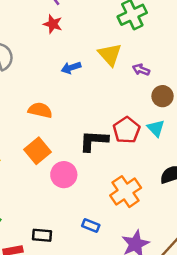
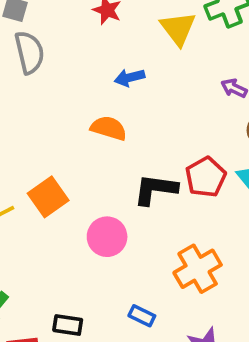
yellow triangle: (110, 54) -> (178, 28), moved
orange semicircle: (40, 110) -> (109, 128), moved
orange square: (37, 151) -> (48, 197), moved

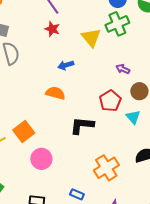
red pentagon: (206, 177) -> (110, 101), moved
pink circle: (107, 237) -> (41, 159), moved

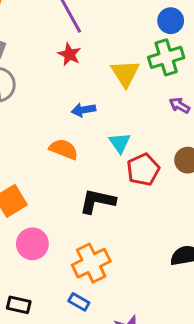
purple arrow: (123, 69) -> (180, 105), moved
cyan triangle: (133, 117) -> (120, 143), moved
orange cross: (106, 168) -> (91, 263), moved

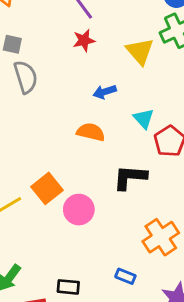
red star: (69, 54) -> (84, 40), turned -30
pink circle: (32, 244) -> (79, 210), moved
orange cross: (91, 263) -> (161, 237), moved

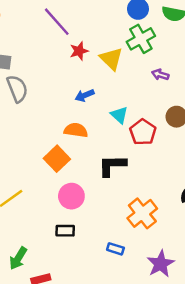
red star: (84, 40) -> (79, 51), moved
orange square: (47, 188) -> (57, 159), moved
black rectangle: (68, 287) -> (65, 231), moved

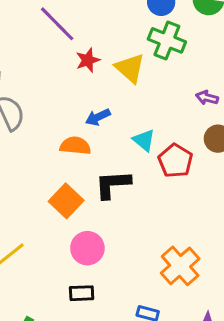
green cross: (141, 39) -> (167, 40), turned -36
purple arrow: (160, 75) -> (207, 98), moved
orange semicircle: (76, 130) -> (75, 146), moved
black L-shape: (112, 165) -> (113, 184), moved

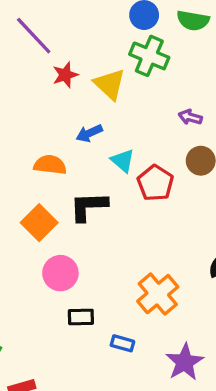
blue arrow: (98, 117) -> (89, 133), moved
black rectangle: (82, 293) -> (81, 317), moved

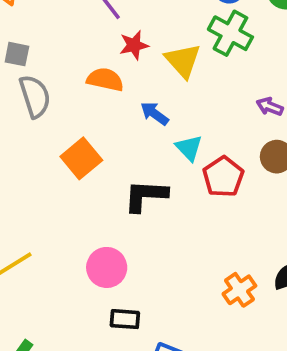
blue arrow: (89, 133) -> (155, 114), turned 55
orange semicircle: (50, 165) -> (105, 80), moved
orange square: (39, 223) -> (81, 158), moved
orange cross: (158, 294) -> (239, 290), moved, size x0.7

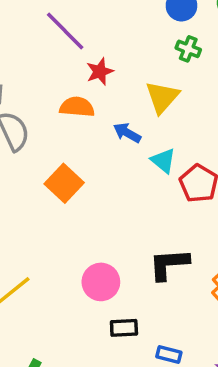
green cross: (230, 33) -> (188, 49), size x0.6
yellow triangle: (183, 61) -> (162, 97), moved, turned 30
black L-shape: (146, 196) -> (169, 264), moved

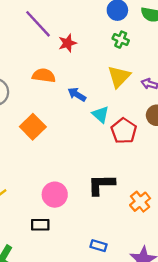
red star: (100, 72) -> (68, 43), moved
yellow triangle: (162, 97) -> (119, 77), moved
black rectangle: (124, 328) -> (40, 225), moved

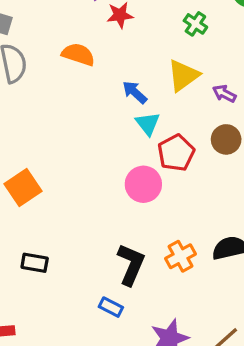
blue arrow: (77, 94) -> (135, 92), moved
orange square: (33, 127) -> (23, 187), moved
black L-shape: (101, 185) -> (131, 265), moved, turned 104
pink circle: (55, 195) -> (143, 184), moved

